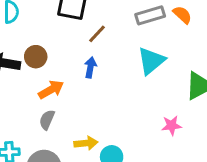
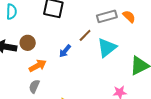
brown line: (97, 34) -> (85, 35), moved
blue arrow: (90, 67) -> (65, 51), turned -152

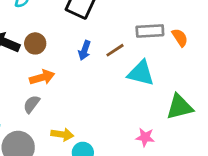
cyan triangle: (107, 48) -> (141, 73), turned 40
blue arrow: (65, 51) -> (85, 50), moved, turned -32

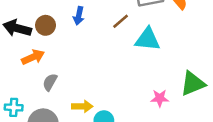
blue arrow: (85, 50) -> (79, 16), moved
orange arrow: (42, 77) -> (33, 57), moved
green triangle: (180, 107) -> (193, 83), moved

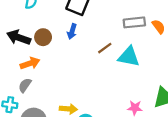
brown line: (121, 21) -> (105, 48), moved
gray semicircle: (50, 82) -> (25, 85), moved

